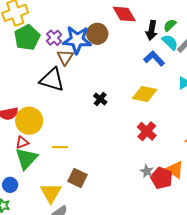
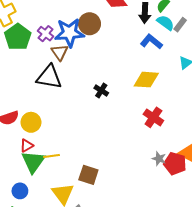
yellow circle: (29, 121) -> (31, 122), size x0.7
yellow line: (60, 147) -> (51, 156), moved

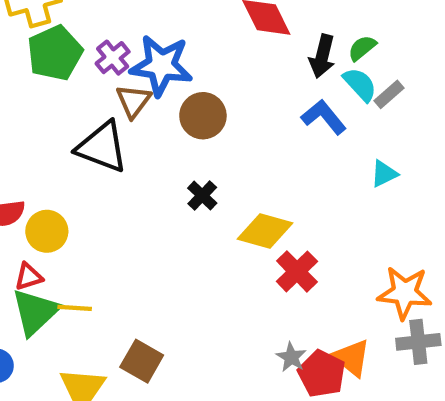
brown circle: (90, 24) -> (203, 116), moved
yellow diamond: (146, 80) -> (265, 231), moved

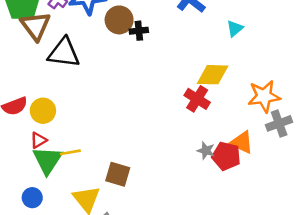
brown triangle: (133, 101) -> (35, 26), moved, size x1.4
black cross: (202, 196) -> (139, 31), moved, turned -36
yellow diamond: (265, 231) -> (213, 75), moved

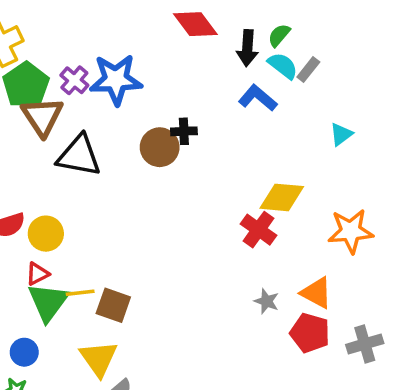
brown circle: (119, 20) -> (160, 147), moved
cyan triangle: (235, 29) -> (341, 134), moved
gray cross: (279, 123) -> (365, 344), moved
red pentagon: (226, 156) -> (310, 333), moved
brown square: (118, 174) -> (113, 305), moved

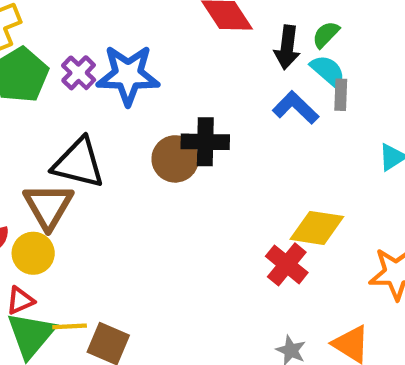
gray rectangle: (308, 70) -> (341, 95), moved, turned -40
brown triangle: (42, 117) -> (48, 206), moved
black cross: (184, 131) -> (205, 142), size x1.5

